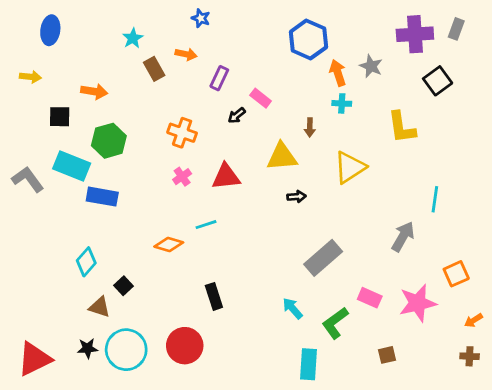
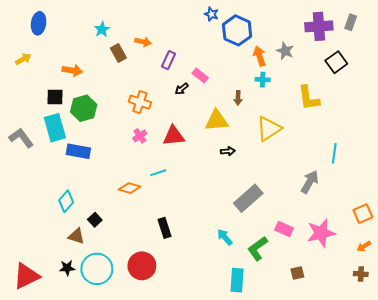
blue star: (201, 18) -> (211, 14), moved
yellow arrow: (30, 77) -> (23, 59), turned -35
black square: (60, 117) -> (55, 97), moved
cyan rectangle: (72, 166) -> (55, 128), turned 52
orange square: (456, 274) -> (363, 214), moved

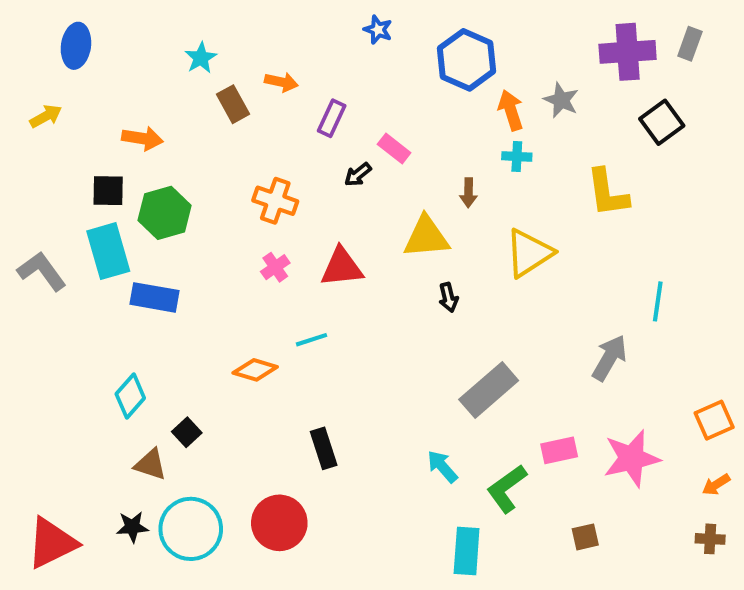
blue star: (211, 14) -> (378, 30), moved
black arrow: (228, 151) -> (448, 297), turned 80
pink rectangle: (284, 229) -> (559, 450), turned -36

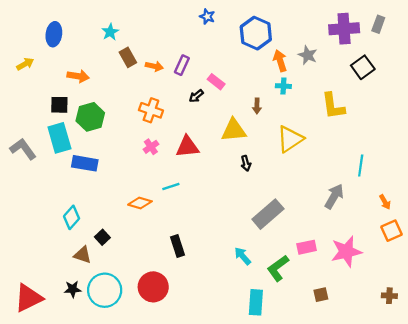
blue ellipse: (76, 46) -> (54, 34), moved
orange arrow: (281, 82) -> (154, 66), moved
orange arrow: (716, 485) -> (385, 202), moved, turned -88

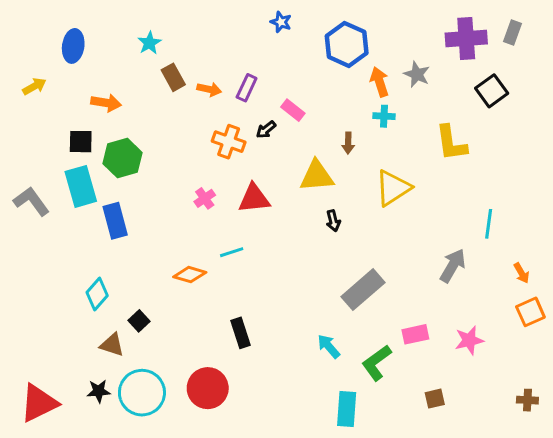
orange cross: (151, 110) -> (229, 142), moved
blue rectangle: (85, 163) -> (115, 221), turned 65
pink star: (346, 252) -> (469, 340), size x0.7

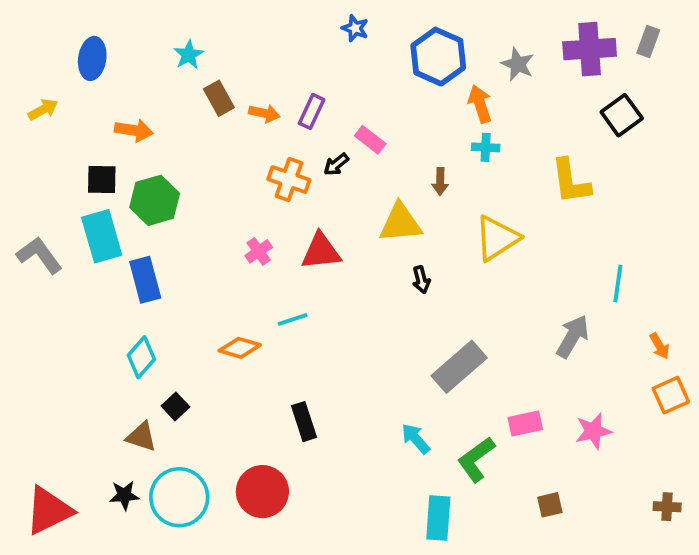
gray star: (417, 74) -> (518, 64), moved
cyan diamond: (97, 294) -> (141, 357), moved

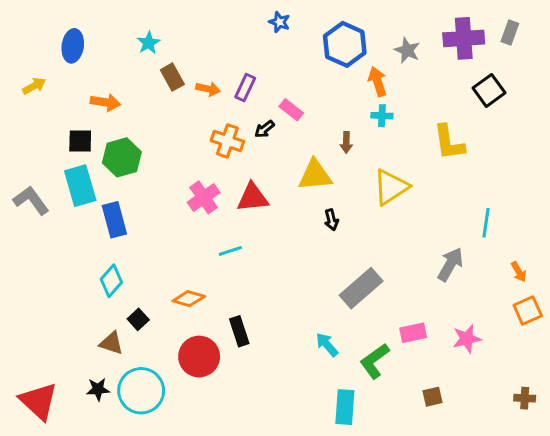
pink cross: (259, 251) -> (204, 197), size x1.5
orange diamond: (240, 348) -> (189, 299), moved
red circle: (262, 492) -> (199, 357), moved
red triangle: (49, 510) -> (39, 401), turned -51

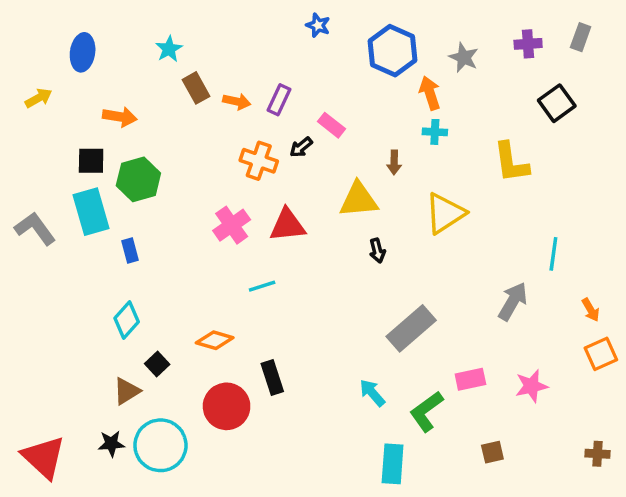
purple cross: (464, 38) -> (528, 44), size x0.6
blue rectangle: (114, 220) -> (130, 251), size x0.6
brown triangle: (111, 343) -> (127, 391), turned -50

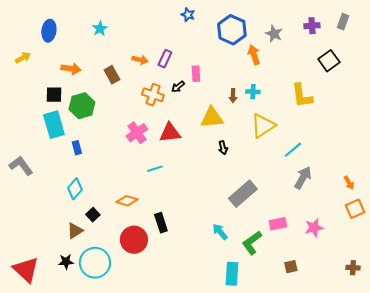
brown rectangle: (196, 88) -> (112, 75), moved
pink rectangle: (332, 125) -> (196, 74), turned 49
cyan cross: (435, 132) -> (253, 92), moved
gray L-shape: (35, 228) -> (21, 166), moved
cyan line: (553, 254) -> (293, 150), moved, turned 42

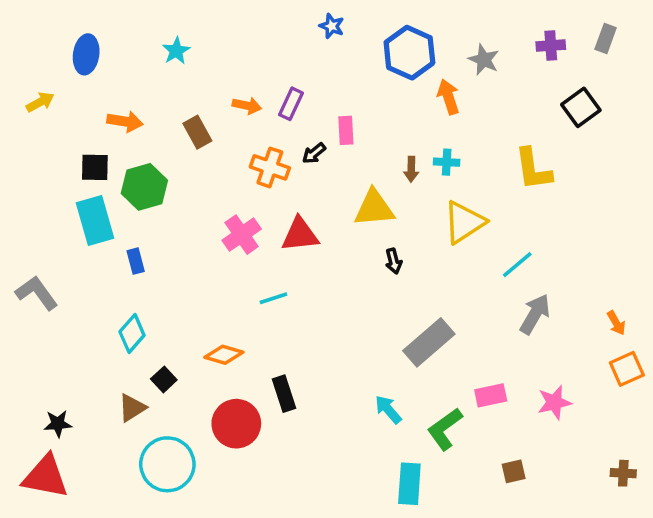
black star: (66, 262) -> (58, 424), moved
red triangle: (26, 270) -> (45, 477), turned -32

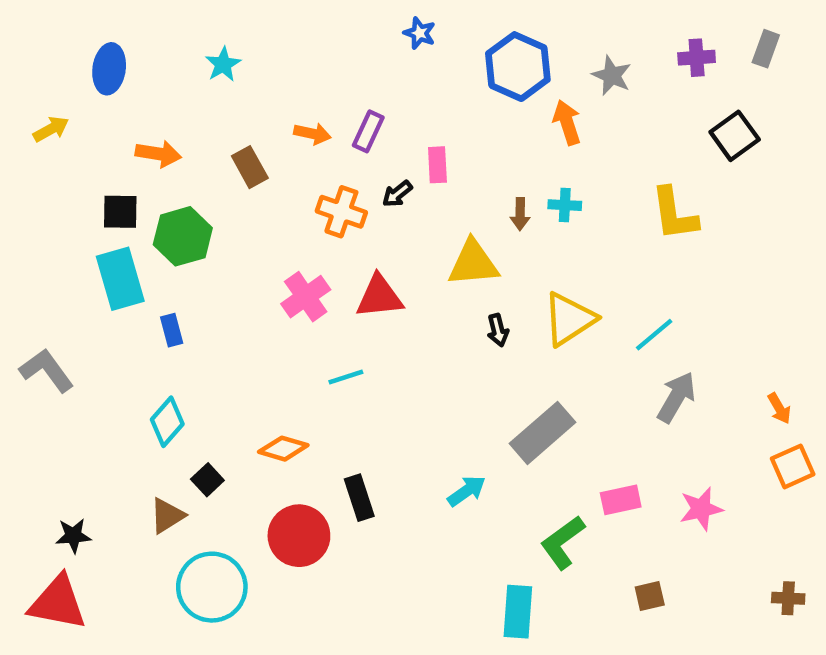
yellow triangle: (464, 222) -> (569, 319), moved
cyan arrow: (388, 410) -> (466, 491), moved, turned 96

